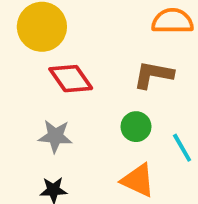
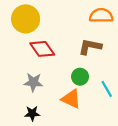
orange triangle: (138, 180) -> (71, 99), moved

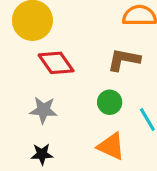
orange triangle: (71, 99) -> (111, 146), moved

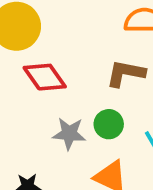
gray star: (43, 110) -> (69, 134), moved

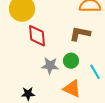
red diamond: (45, 77) -> (37, 36), turned 30

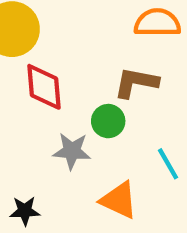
green circle: (71, 61) -> (108, 121), moved

